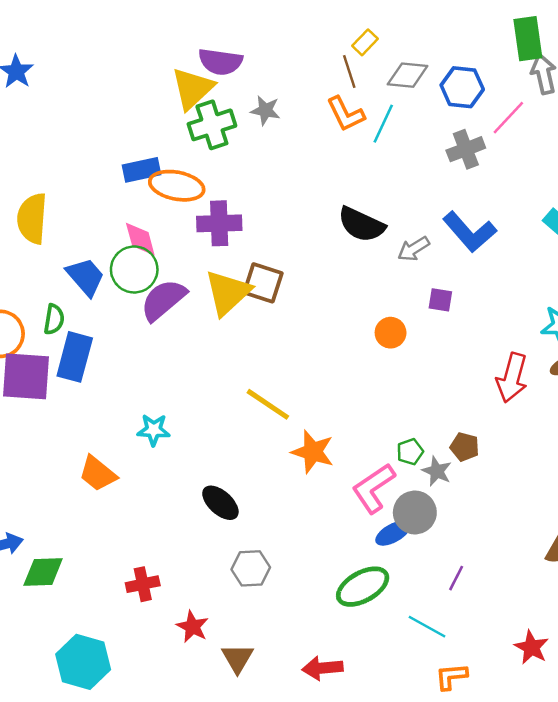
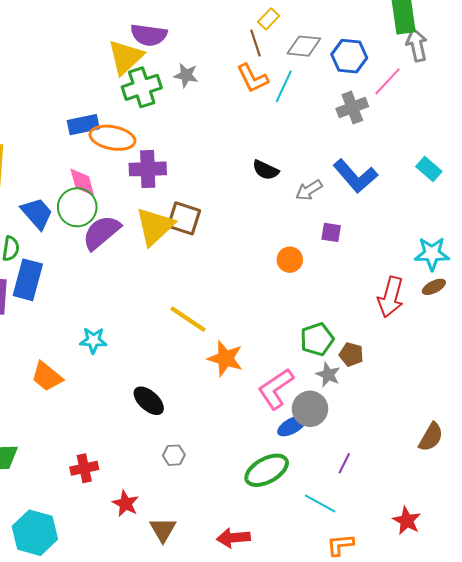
black semicircle: (361, 225) -> (266, 170), size x0.7
green pentagon: (410, 452) -> (317, 339), moved, size x1.5
gray hexagon: (251, 568) -> (174, 455), size x0.7

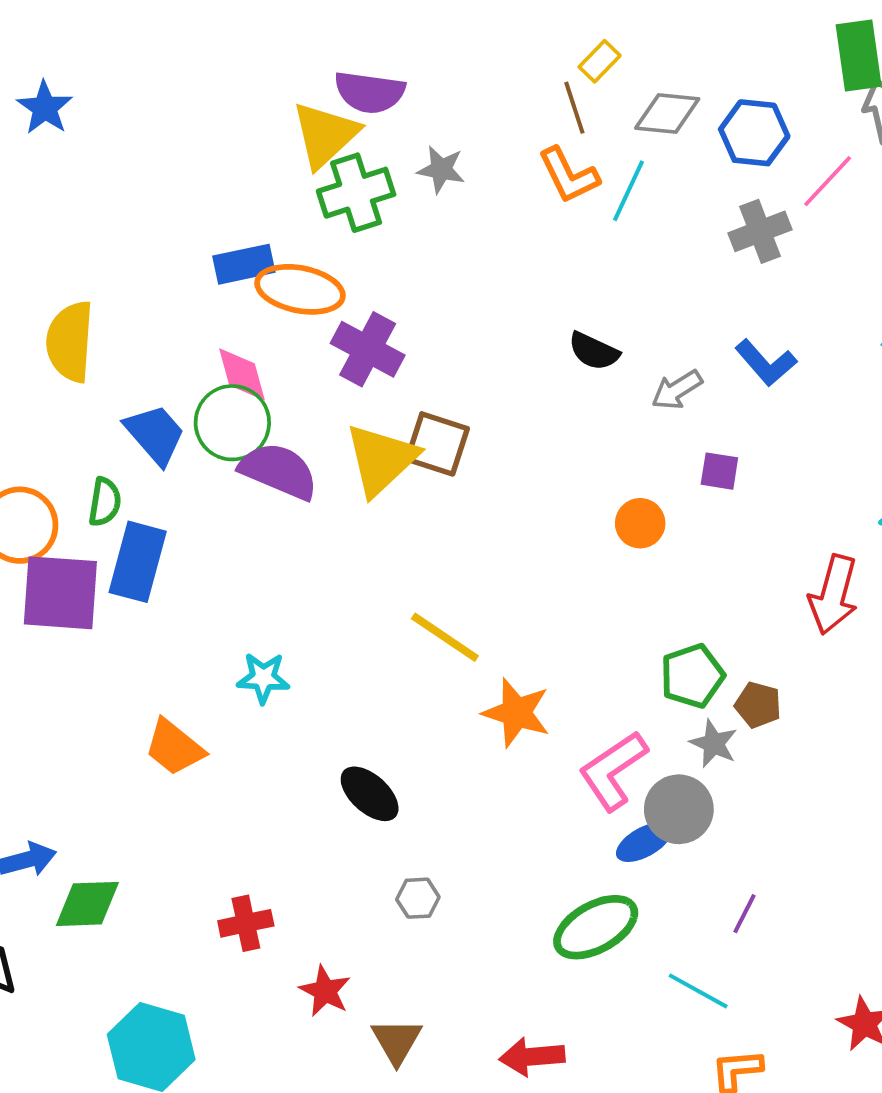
purple cross: (148, 169) -> (368, 349), turned 30
blue L-shape: (355, 176) -> (766, 363), size x0.7
purple semicircle: (101, 232) -> (279, 471), turned 63

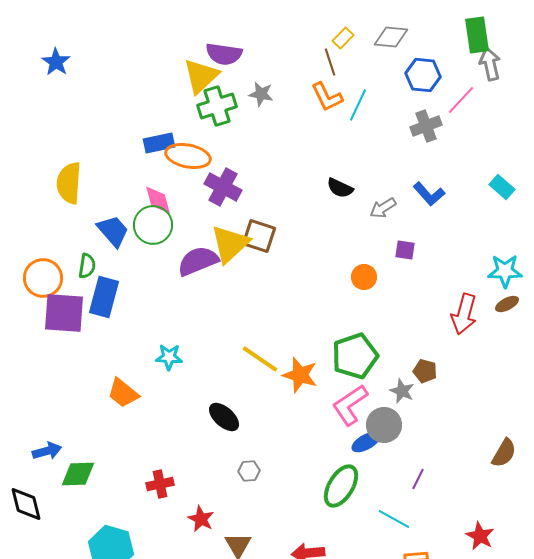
gray diamond: (667, 113) -> (391, 37), moved
purple semicircle: (279, 471) -> (198, 261), moved, turned -45
yellow line: (445, 637) -> (260, 359), moved
green pentagon: (692, 676) -> (355, 356), moved, size x1.4
green ellipse: (596, 927) -> (341, 486), turned -30

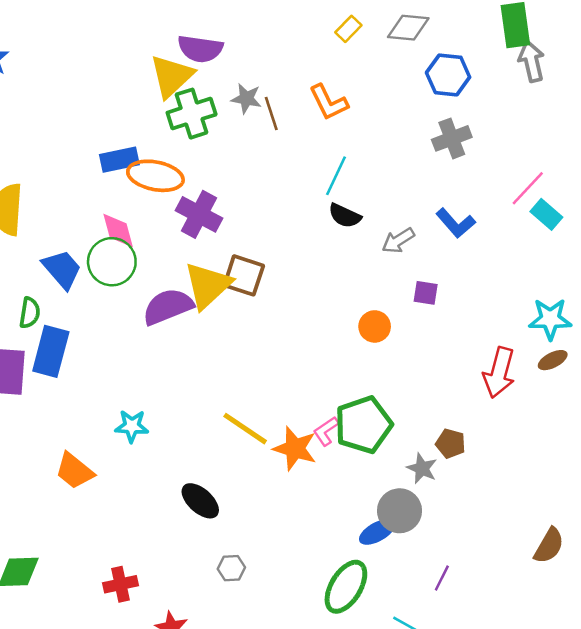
brown line: (330, 62) -> (271, 114), moved
pink line: (461, 100) -> (528, 188), moved
cyan line: (358, 105) -> (336, 176), moved
pink L-shape: (350, 405) -> (326, 431), moved, size x0.6

